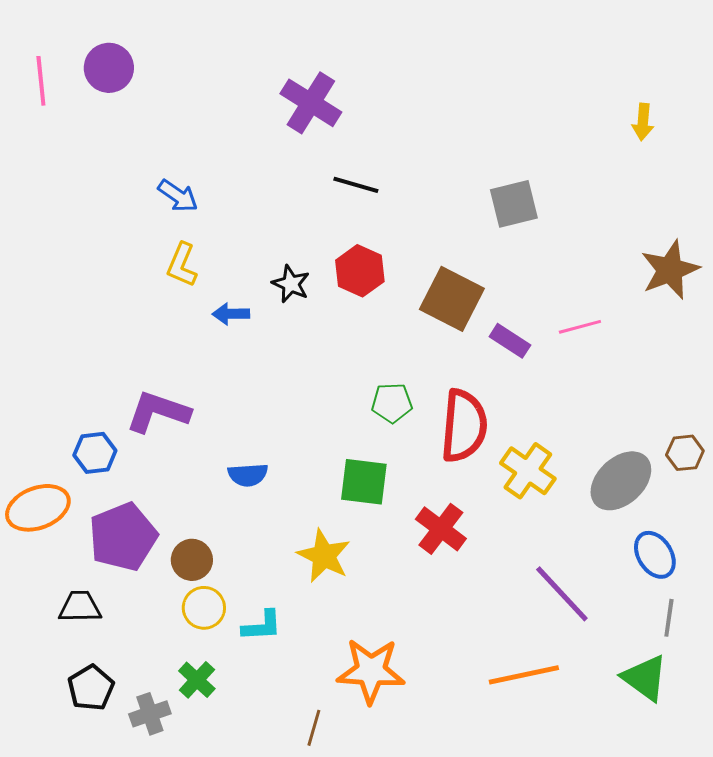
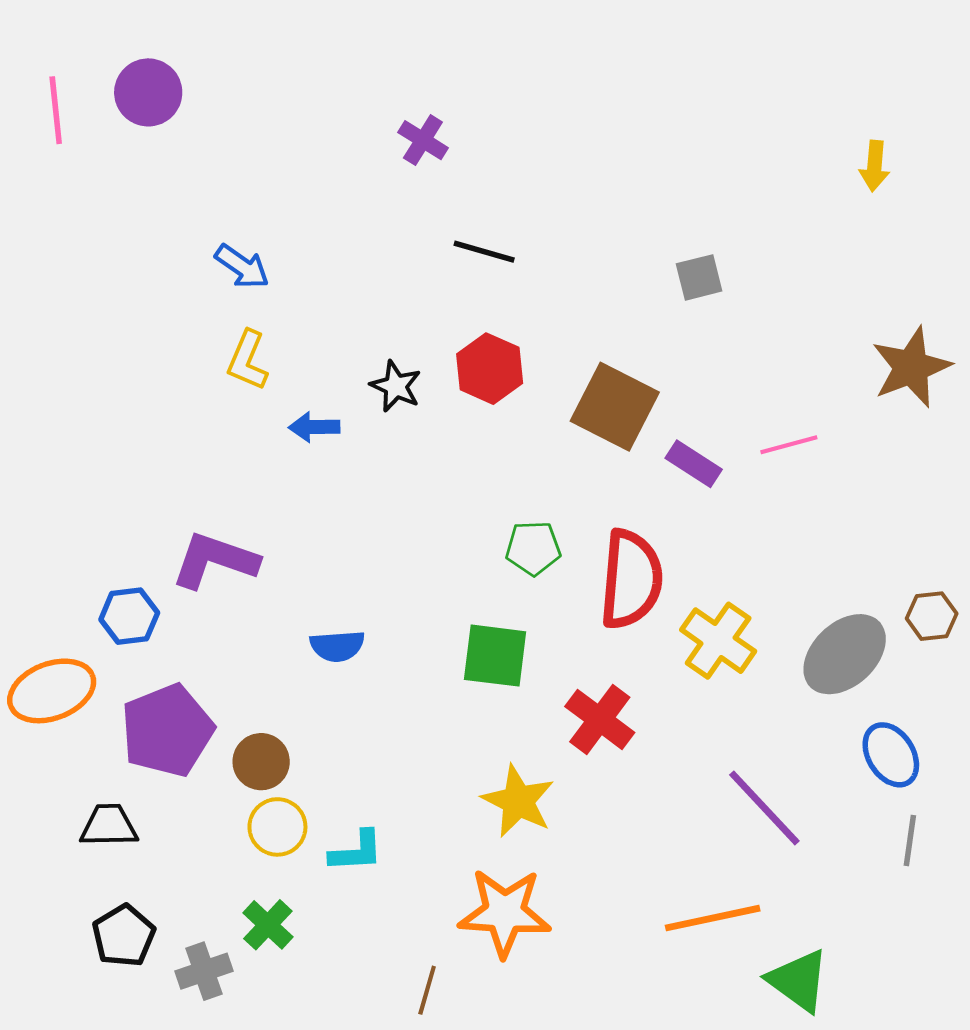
purple cross: (311, 103) -> (423, 140), size x0.6
gray square: (514, 204) -> (699, 277), size x0.7
yellow star: (324, 556) -> (518, 801), moved
green triangle: (645, 678) -> (798, 981), moved

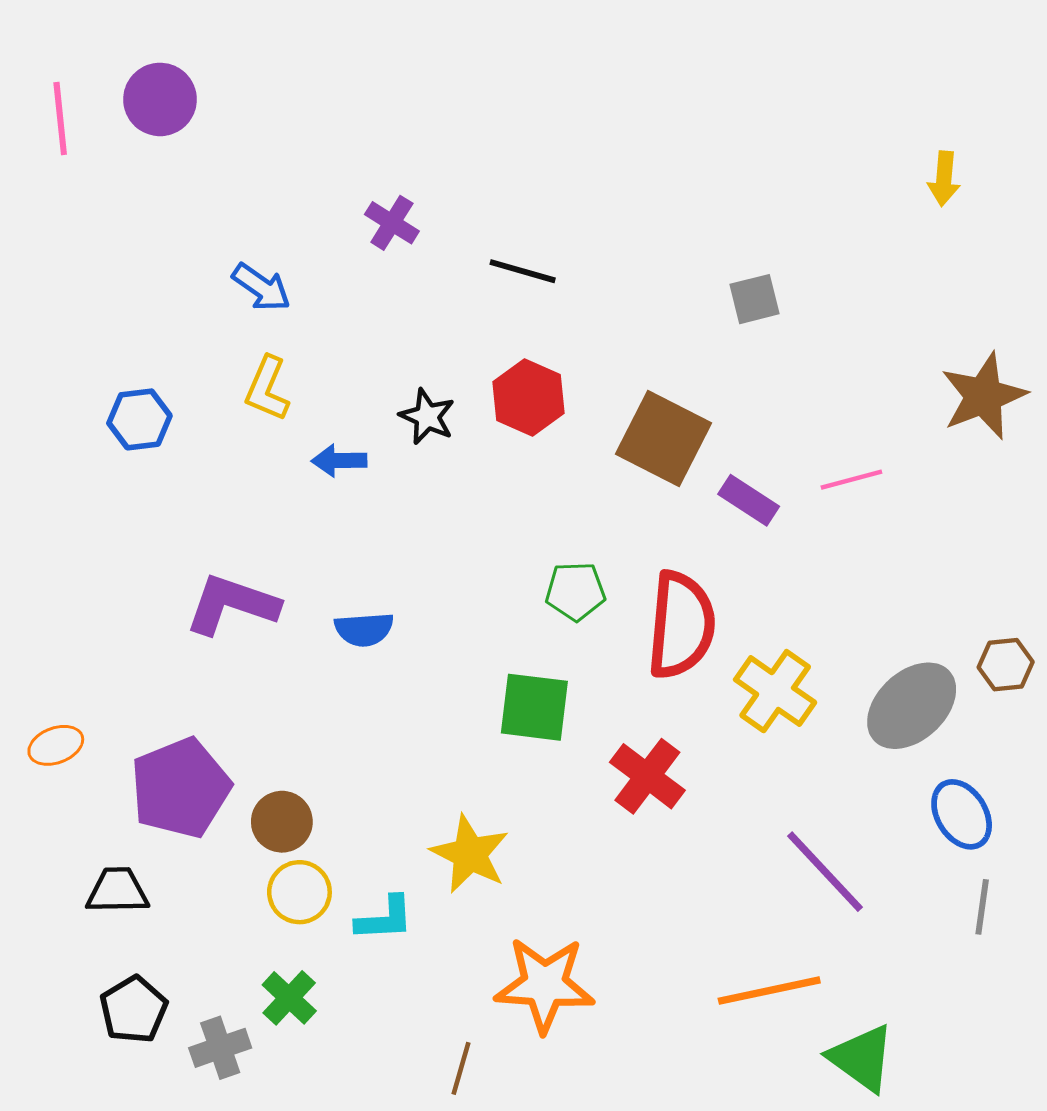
purple cross: (423, 140) -> (392, 223), moved
blue hexagon: (129, 616) -> (139, 419), moved
blue semicircle: (337, 646) -> (364, 629), moved
orange ellipse: (52, 691) -> (56, 745), size x0.6
yellow star: (518, 801) -> (470, 854), moved

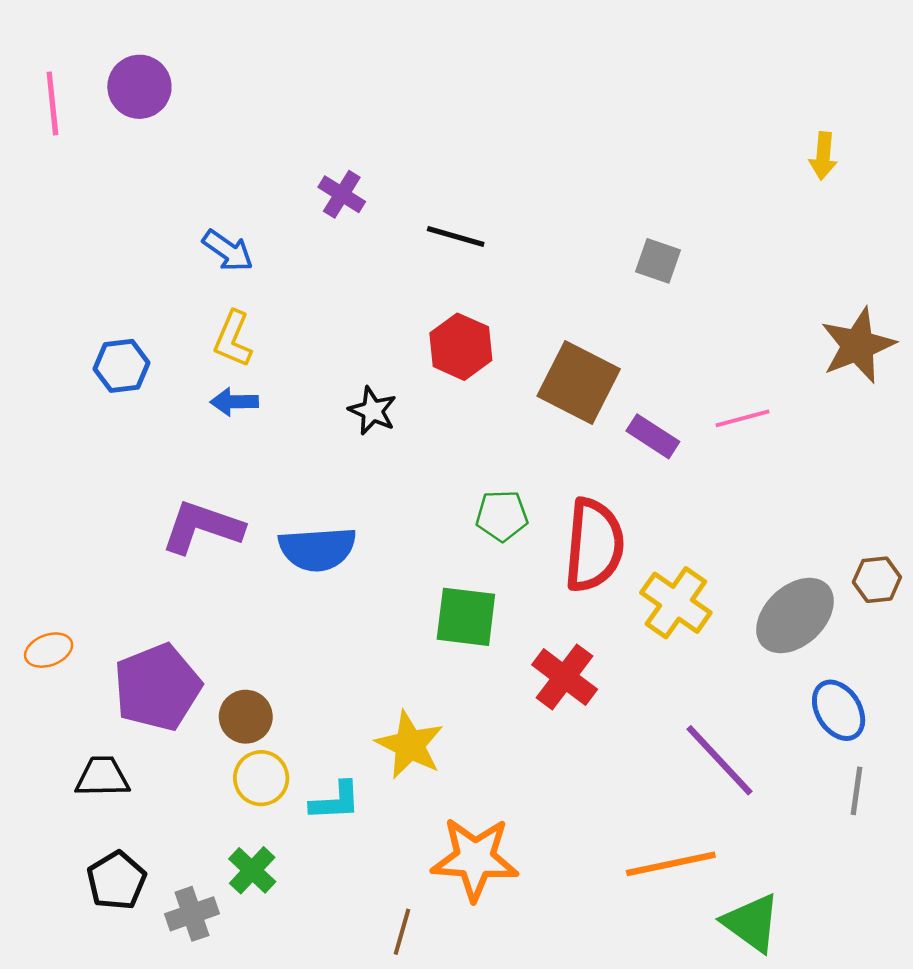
gray square: (755, 299) -> (658, 261), turned 33
black star: (427, 417) -> (372, 411), moved
blue arrow: (339, 461) -> (234, 402), moved
blue semicircle: (364, 629) -> (317, 549), size x1.5

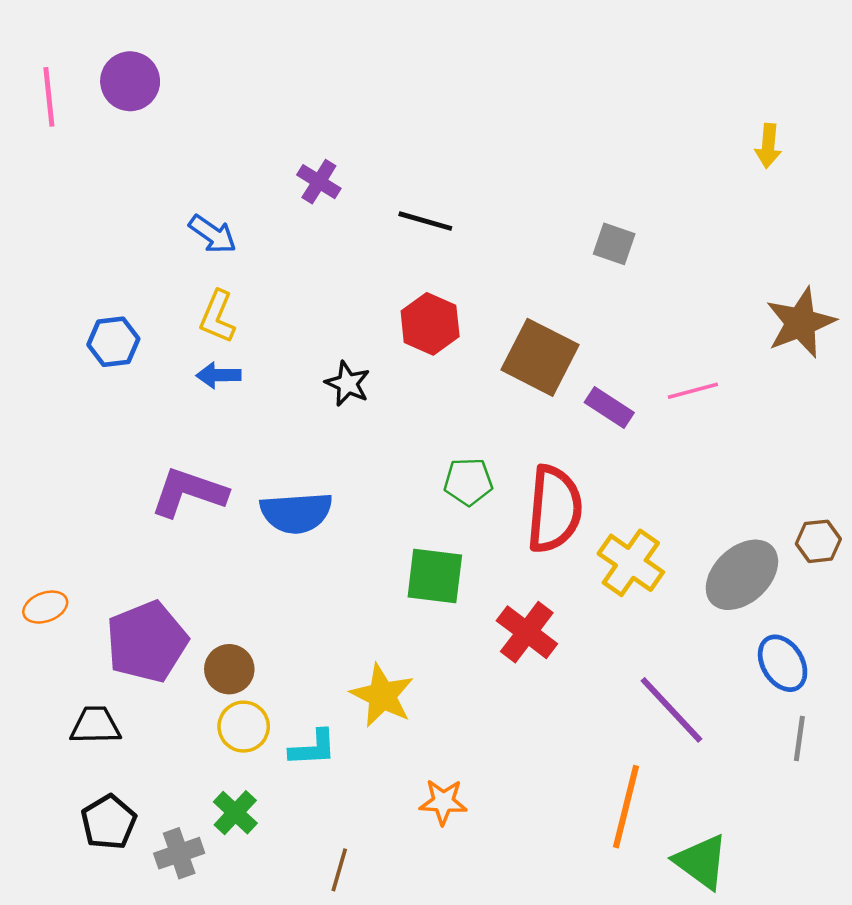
orange star: (475, 859) -> (443, 802), size x0.6
orange line: (671, 864) -> (626, 807), turned -64
brown line: (402, 932) -> (339, 870), moved

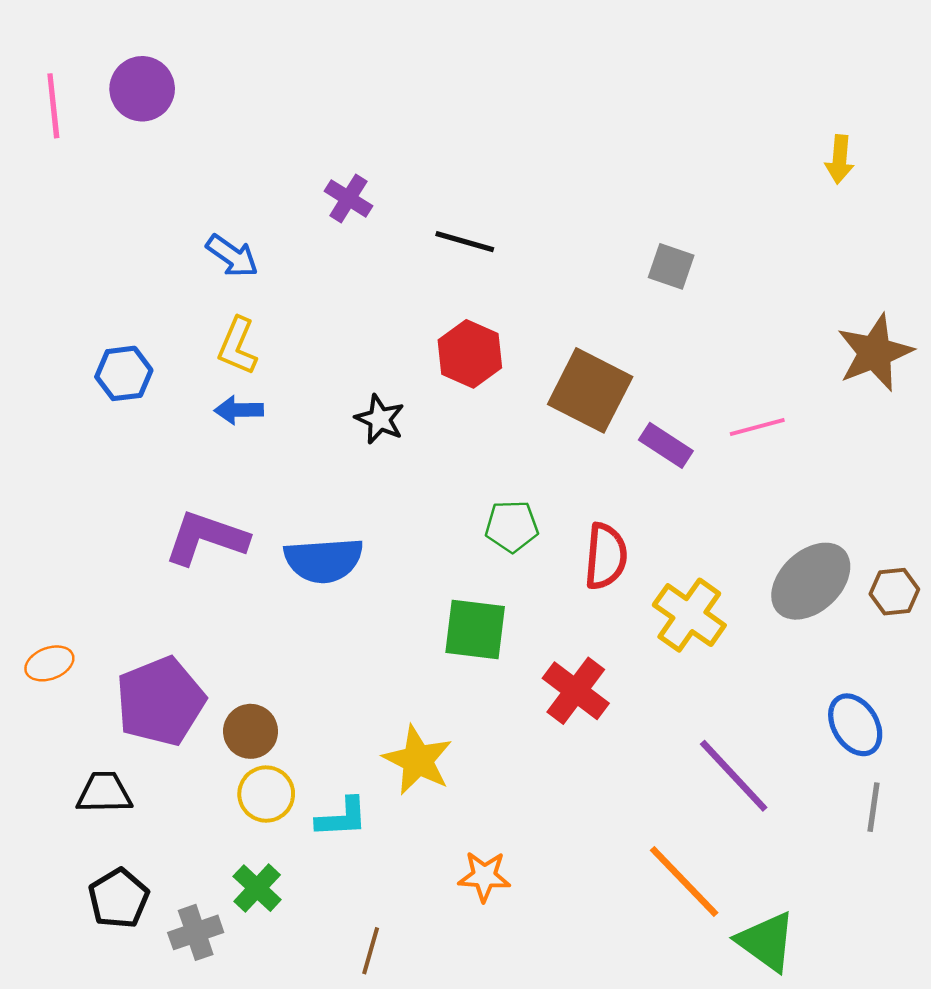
red semicircle: (554, 509) -> (606, 556), size x0.7
gray ellipse: (742, 575) -> (811, 581), moved
orange line: (626, 807) -> (684, 882), turned -58

